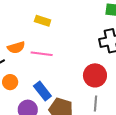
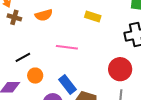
yellow rectangle: (43, 21) -> (93, 16), moved
orange semicircle: (16, 47) -> (44, 15), moved

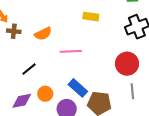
orange semicircle: (44, 15) -> (43, 34), moved
orange circle: (35, 76) -> (45, 94), moved

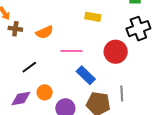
red circle: (127, 64) -> (116, 52), moved
blue rectangle: (78, 88) -> (86, 75), moved
gray line: (132, 91) -> (122, 93), moved

